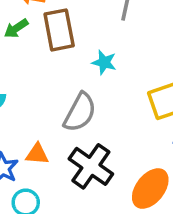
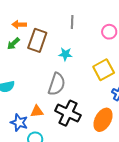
brown rectangle: (59, 30) -> (37, 40), turned 40

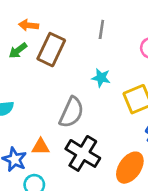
cyan star: (65, 54) -> (101, 78), moved

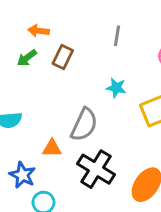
brown rectangle: (51, 50) -> (63, 57), size x0.7
orange triangle: (41, 147) -> (52, 148), moved

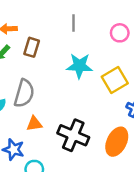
cyan star: (116, 88) -> (79, 66), size x1.5
gray semicircle: (84, 125) -> (24, 93), moved

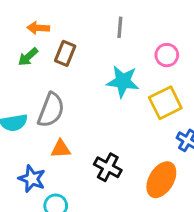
pink circle: (120, 33) -> (167, 55), moved
black cross: (73, 135) -> (108, 167), size x0.7

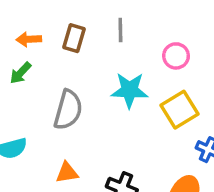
brown rectangle: (65, 53) -> (74, 38), moved
gray semicircle: (51, 110) -> (68, 110), moved

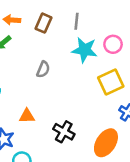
cyan star: (130, 90) -> (85, 50), moved
gray semicircle: (68, 110) -> (43, 69), moved, size x0.6

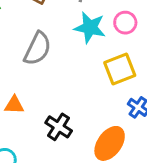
gray semicircle: (43, 69) -> (37, 49), size x1.6

